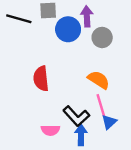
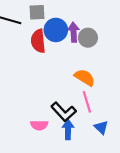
purple arrow: (87, 16) -> (74, 32), moved
red semicircle: (41, 79) -> (38, 41), moved
blue triangle: (109, 122) -> (101, 127), moved, turned -32

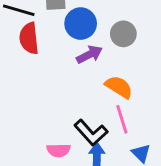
purple arrow: (74, 32) -> (89, 54), moved, turned 66
red semicircle: (38, 41) -> (29, 38), moved

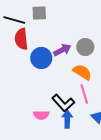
blue circle: (81, 24) -> (41, 58), moved
gray circle: (123, 34) -> (85, 47), moved

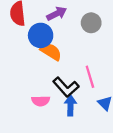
purple arrow: (62, 50) -> (57, 14), moved
orange semicircle: (82, 72) -> (51, 52), moved

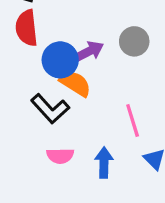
purple arrow: (57, 14) -> (89, 51), moved
black L-shape: (66, 87) -> (50, 109), moved

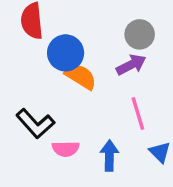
purple arrow: (89, 51) -> (131, 65), moved
black L-shape: (50, 109) -> (35, 124), moved

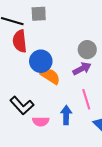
blue arrow: (109, 156) -> (66, 115), moved

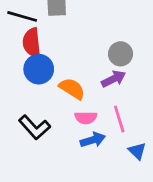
blue circle: (41, 61) -> (39, 69), moved
blue arrow: (66, 115) -> (93, 140), turned 72
pink semicircle: (41, 121) -> (86, 118), moved

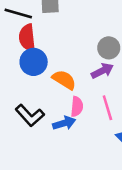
pink semicircle: (86, 118) -> (77, 107), turned -84
blue arrow: (93, 140) -> (64, 123), moved

